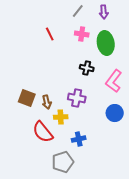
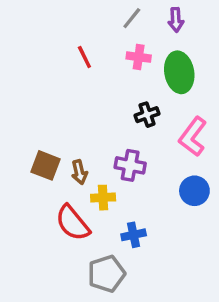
black cross: (87, 68) -> (147, 115), turned -32

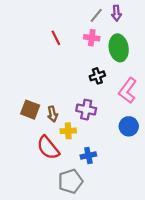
gray line: (132, 18) -> (96, 15), moved

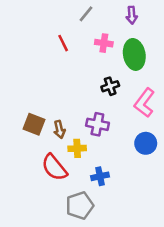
gray line: (96, 15) -> (86, 14), moved

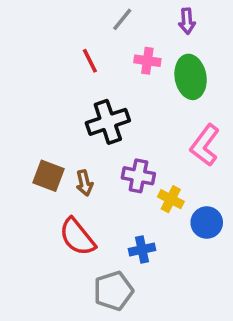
black cross: (110, 86) -> (108, 122), moved, size x1.6
blue circle: (146, 143) -> (207, 223), moved
yellow cross: (77, 148) -> (171, 199), moved, turned 30

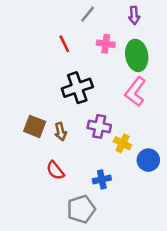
pink L-shape: (205, 145) -> (135, 92), moved
red semicircle: (77, 237) -> (55, 170), size x0.7

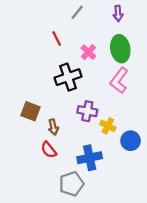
pink cross: (106, 44) -> (88, 52), moved, turned 35
brown arrow: (60, 132) -> (53, 127), moved
blue cross: (102, 179) -> (90, 158), size x1.5

